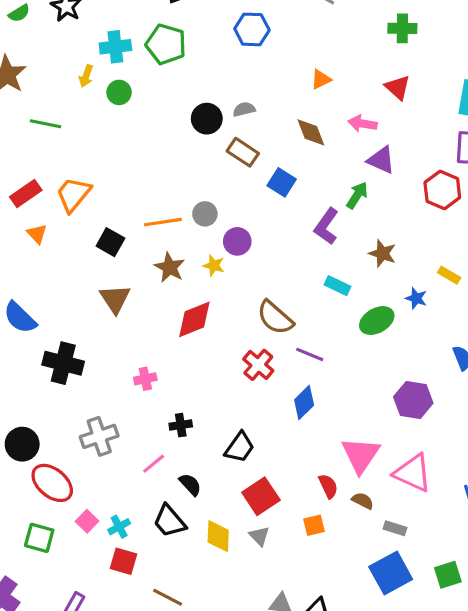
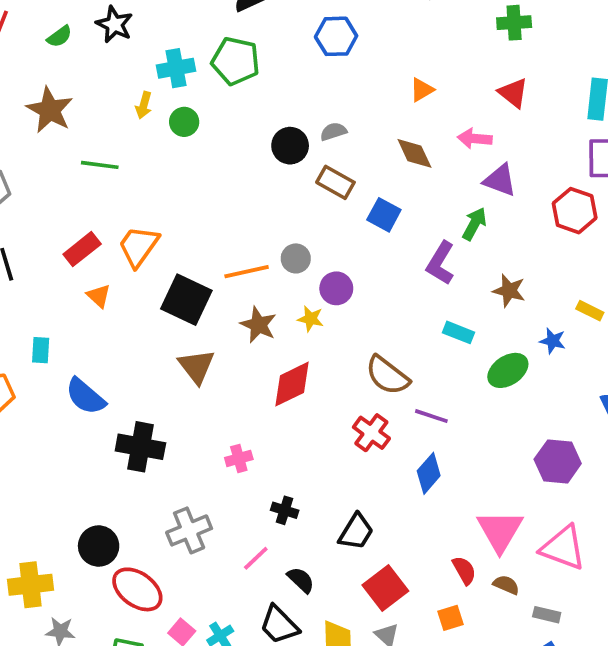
black square: (110, 242) -> (186, 300), size x1.5
black cross: (181, 425) -> (285, 510), turned 30

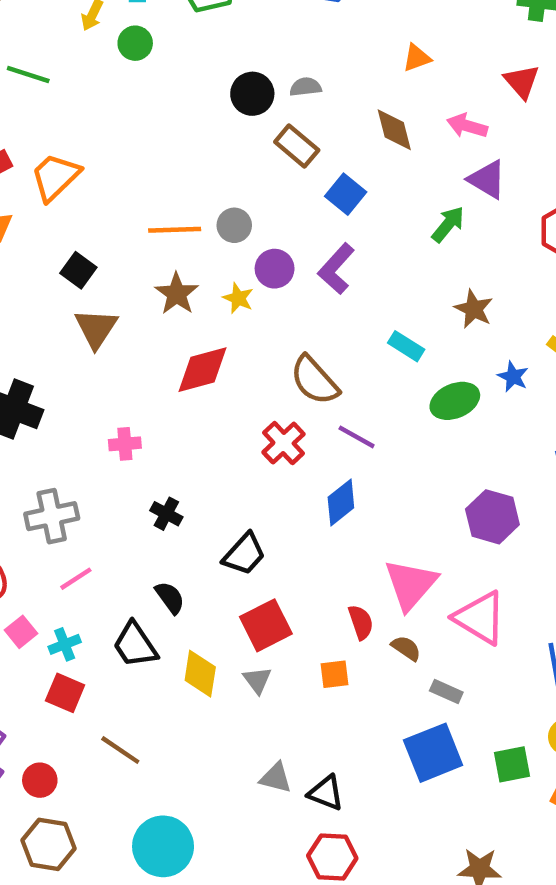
purple L-shape: (440, 263) -> (336, 269), moved
black square: (186, 300) -> (78, 270), moved, size x0.6
pink line: (256, 558) -> (76, 579), moved

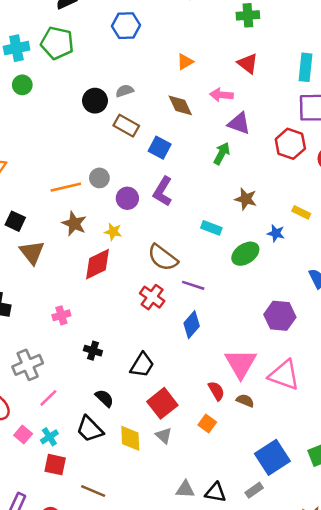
yellow star: (238, 298) -> (113, 232), moved
orange square: (335, 674) -> (207, 424), turned -36
gray rectangle: (446, 691) -> (254, 490), moved, turned -48

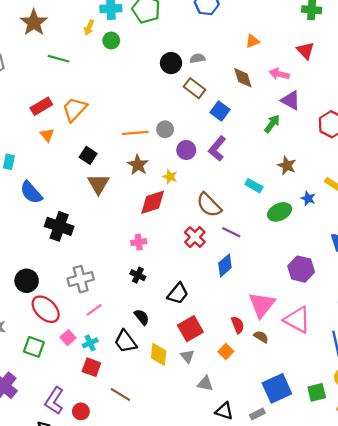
pink cross: (61, 315) -> (139, 242), moved
gray triangle: (185, 489) -> (205, 384), moved

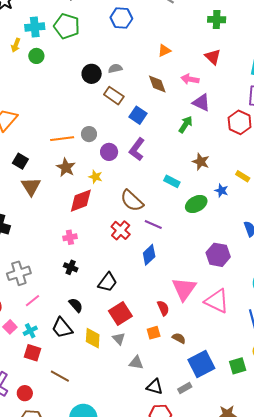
brown semicircle: (261, 337) -> (179, 338), moved
orange square: (226, 351) -> (154, 333), turned 32

